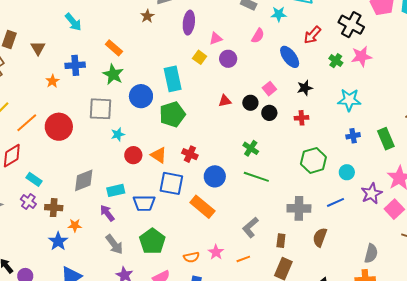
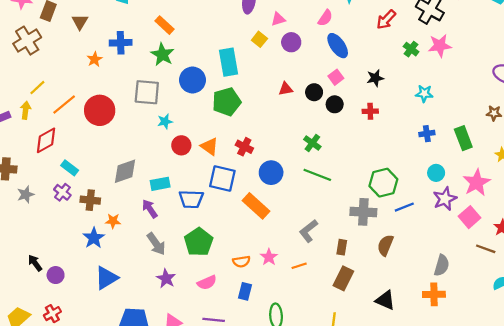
blue ellipse: (290, 57) -> (338, 46), moved
cyan star: (349, 100) -> (424, 93), size x0.7
green hexagon: (313, 160) -> (383, 183), moved
cyan circle: (347, 172) -> (436, 173), moved

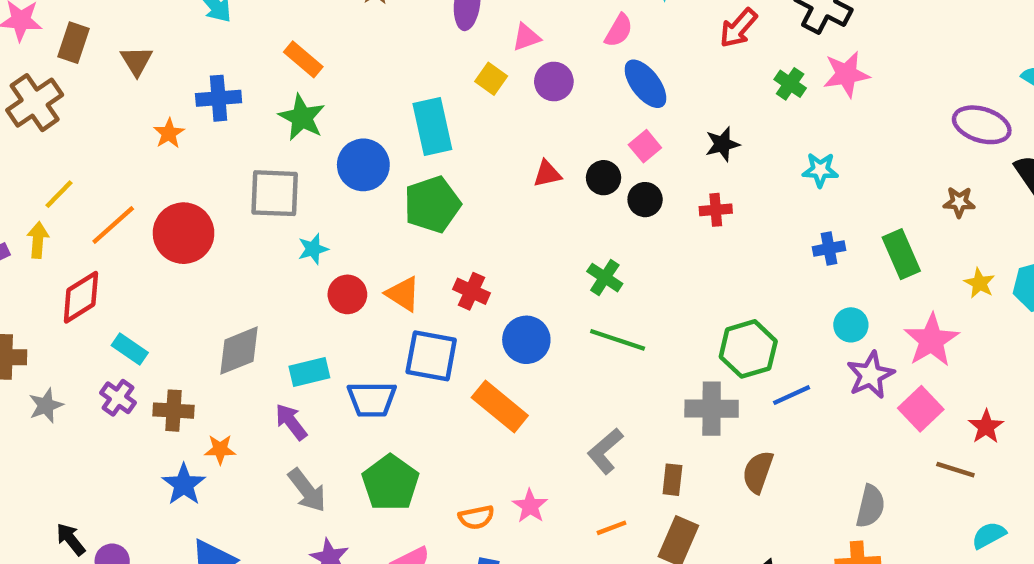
orange line: (299, 266) -> (612, 528), moved

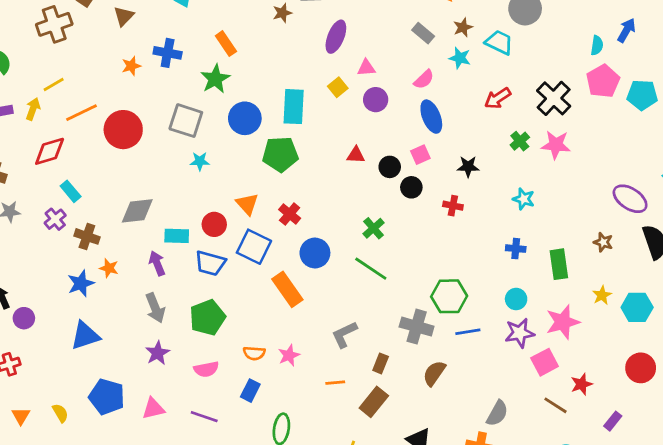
red circle: (347, 294) -> (214, 224), moved

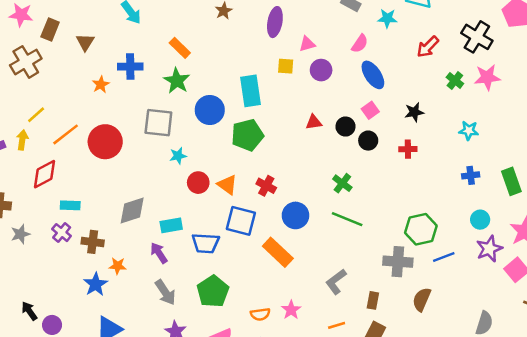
yellow square: (338, 87) -> (286, 66), turned -35
cyan rectangle: (71, 191) -> (70, 205), turned -36
red circle: (214, 224) -> (198, 183), moved

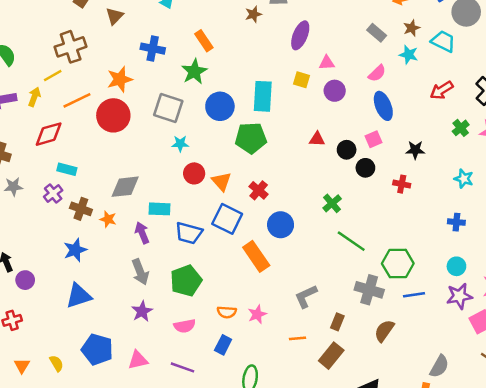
brown cross: (26, 62) -> (71, 47), moved
orange star: (101, 85) -> (120, 79), moved, size x1.5
green line: (347, 219) -> (351, 241), moved
orange star: (118, 266) -> (108, 219), moved

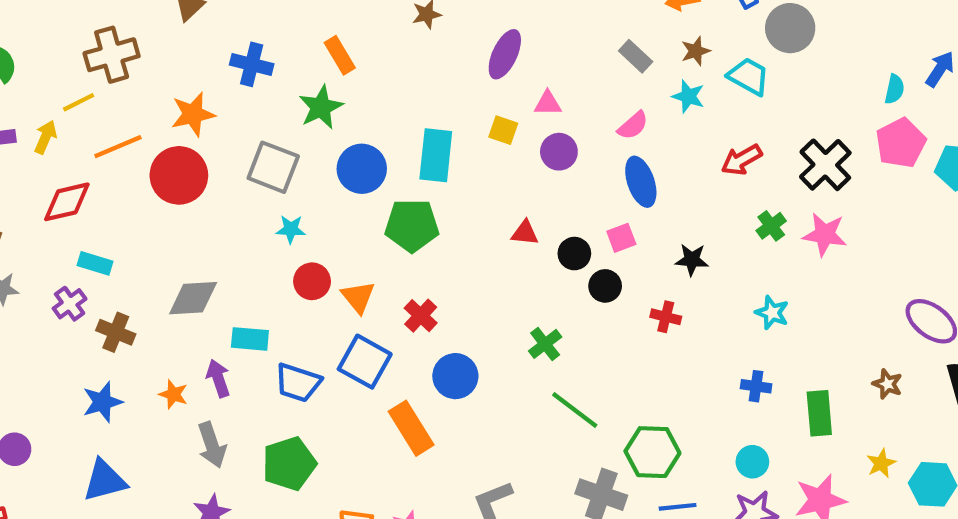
orange star: (108, 219) -> (173, 394), moved

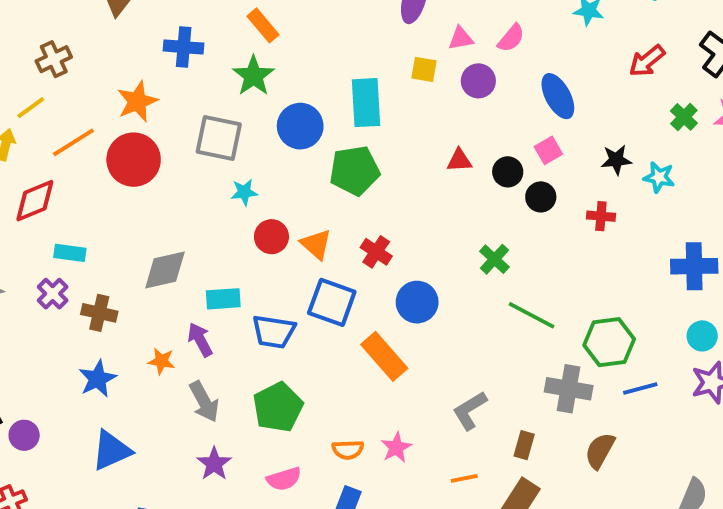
brown cross: (112, 55) -> (54, 59), size x0.7
pink semicircle: (633, 126) -> (511, 38), moved
cyan star: (772, 313) -> (659, 177), moved
blue cross: (756, 386) -> (694, 266), size x1.6

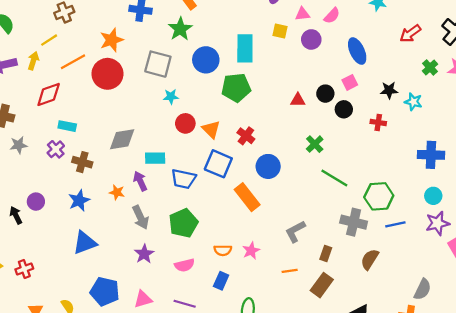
red triangle: (459, 160) -> (298, 100), moved
purple circle: (24, 435) -> (36, 202), moved

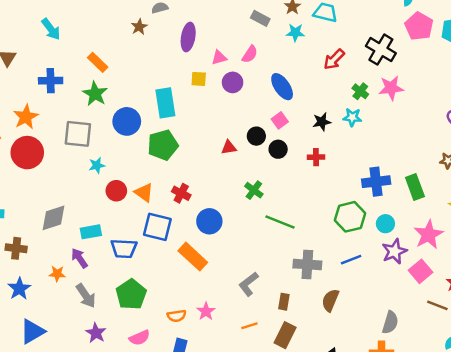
cyan star: (413, 102) -> (352, 117), moved
green hexagon: (379, 196) -> (350, 217), moved

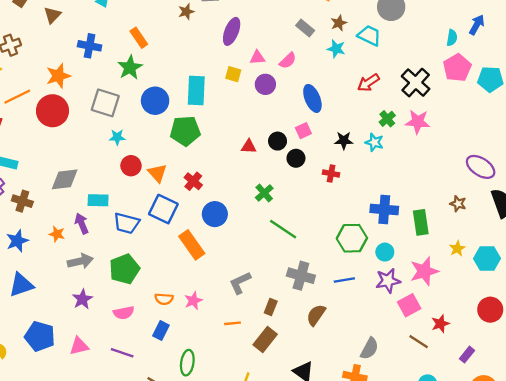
gray arrow: (86, 296) -> (80, 261), turned -80

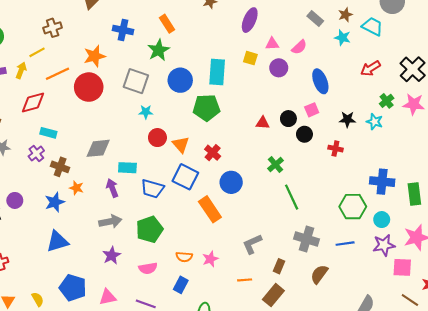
green line: (283, 229) -> (292, 197), turned 30
orange star: (57, 234) -> (76, 188), moved
pink square: (409, 305) -> (402, 267), turned 30

